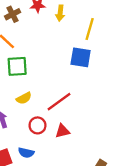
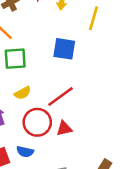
blue square: (81, 57) -> (64, 49), moved
red circle: (37, 125) -> (37, 122), size x1.5

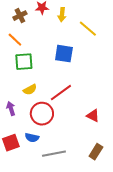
yellow line: (94, 18) -> (88, 29), turned -66
red triangle: (64, 128) -> (93, 116), moved, turned 40

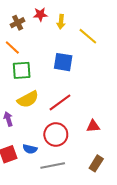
yellow semicircle: (30, 90) -> (28, 99), size x1.5
red circle: (42, 114) -> (56, 134), moved
red triangle: (93, 116) -> (93, 126), turned -32

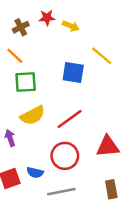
yellow arrow: (61, 22) -> (71, 26), turned -72
yellow line: (88, 36) -> (102, 56), moved
red triangle: (93, 126) -> (108, 146), size x1.5
brown rectangle: (96, 163) -> (111, 189), turned -42

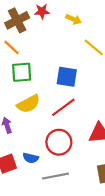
yellow arrow: (71, 26) -> (74, 19), moved
brown cross: (21, 27) -> (17, 20), size x1.5
blue square: (73, 72) -> (67, 77), moved

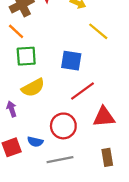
red line: (63, 107) -> (82, 91), moved

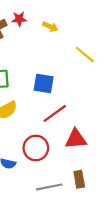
yellow line: (98, 31) -> (85, 55), moved
gray line: (60, 160) -> (49, 187), moved

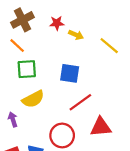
red star: (19, 19) -> (57, 23), moved
yellow arrow: (50, 27) -> (76, 35), moved

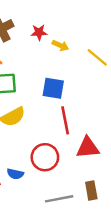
red line: (80, 102) -> (65, 120), turned -65

